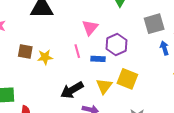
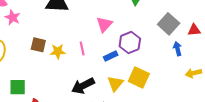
gray square: (154, 24) -> (169, 24), turned -35
pink line: (77, 51) -> (82, 49), moved
blue rectangle: (98, 59) -> (111, 56), turned -32

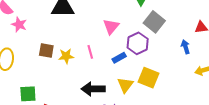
gray square: (169, 24) -> (154, 22), moved
black arrow: (83, 86) -> (93, 89), turned 30

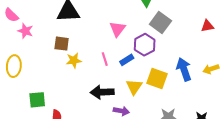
blue arrow: (185, 47) -> (184, 69), moved, size x1.6
brown square: (46, 50) -> (62, 44), moved
pink line: (90, 52) -> (105, 59), moved

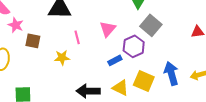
brown square: (62, 44) -> (33, 41), moved
pink line: (105, 59) -> (77, 37), moved
yellow triangle: (134, 87) -> (120, 88), turned -42

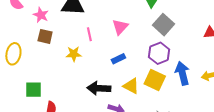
pink star: (16, 25) -> (41, 15), moved
purple hexagon: (134, 46) -> (159, 53), moved
blue rectangle: (115, 60) -> (118, 59), moved

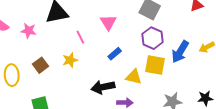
brown square: (45, 36) -> (40, 65), moved, turned -35
blue arrow: (182, 73) -> (180, 52), turned -120

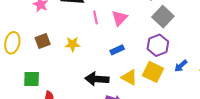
pink line: (80, 37) -> (95, 17), moved
blue arrow: (180, 52) -> (181, 66), size x0.6

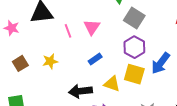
blue arrow: (181, 66) -> (161, 63), size x1.6

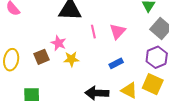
pink star: (12, 28) -> (58, 43), moved

